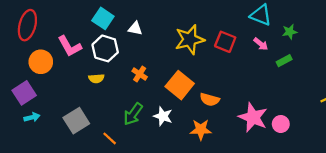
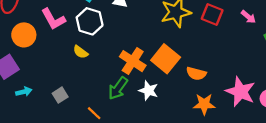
orange cross: (140, 74) -> (133, 61), moved, size x1.6
yellow semicircle: (96, 78) -> (81, 52), turned 40
cyan arrow: (32, 117) -> (24, 92), moved
gray square: (76, 121) -> (60, 95), size x0.6
orange star: (201, 130) -> (204, 104), moved

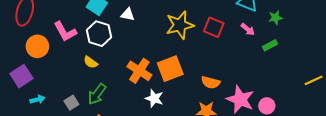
orange square: (166, 59) -> (170, 69), turned 30
orange semicircle: (196, 74) -> (211, 82), moved
green arrow: (118, 88) -> (97, 94), moved

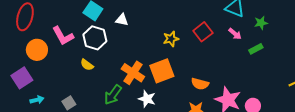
yellow star: (180, 25) -> (171, 39), moved, size x0.6
red square: (214, 27) -> (203, 32), turned 30
green arrow: (97, 94) -> (113, 95), moved

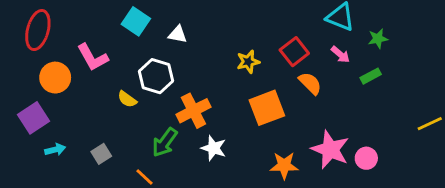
white hexagon: (95, 38) -> (156, 76), moved
orange square: (162, 71) -> (267, 108), moved
orange cross: (133, 73) -> (193, 111), turned 30
orange semicircle: (200, 84) -> (310, 83), moved, turned -150

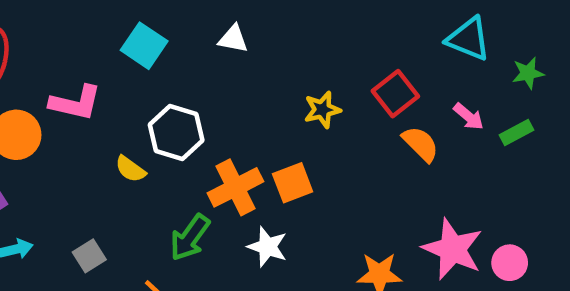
white triangle: (178, 34) -> (233, 39), moved
pink arrow: (340, 55) -> (469, 117), moved
pink L-shape: (93, 57) -> (76, 103), turned -48
orange square: (267, 108) -> (293, 183), moved, size x0.7

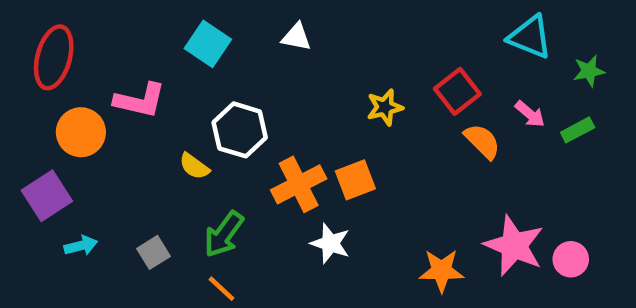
green arrow: (190, 238) -> (224, 234), moved

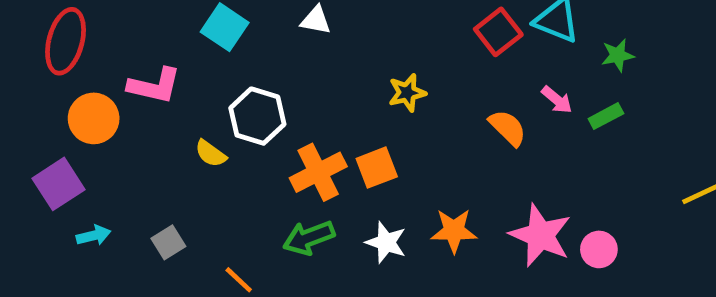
red square: (457, 91) -> (498, 32), moved
green arrow: (224, 234) -> (309, 238), moved, turned 33
white star: (330, 243) -> (386, 242), moved
orange star: (441, 271) -> (454, 231), moved

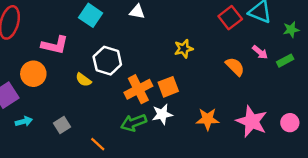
orange circle: (94, 118) -> (33, 74), moved
white star: (386, 242) -> (162, 114), moved, turned -30
pink circle: (599, 249) -> (290, 123), moved

